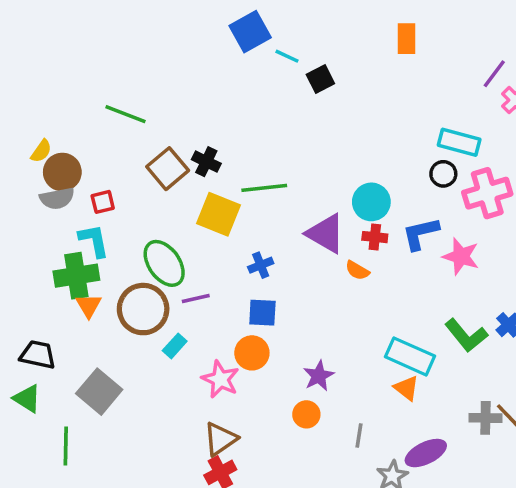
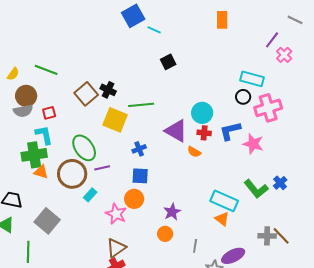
black square: (320, 79) -> (168, 62), moved
green line: (126, 114) -> (46, 70), moved
yellow semicircle: (41, 151) -> (13, 74), moved
orange triangle: (89, 306) -> (41, 172), turned -42

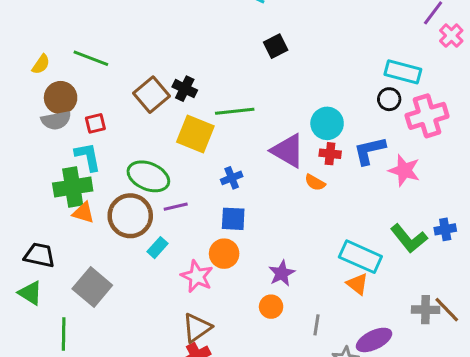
green ellipse: (84, 148) -> (148, 176), turned -32
blue cross: (280, 183) -> (445, 229), turned 32

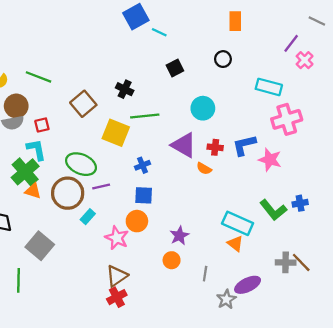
black cross: (185, 89) -> (125, 89), moved
black circle: (389, 99) -> (223, 59), moved
cyan circle: (327, 123) -> (203, 108), moved
green cross: (73, 187) -> (25, 172), turned -32

